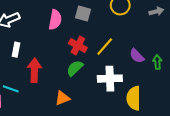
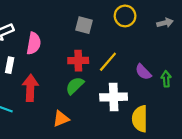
pink semicircle: (55, 20) -> (34, 43), moved
red cross: (78, 46) -> (78, 61), turned -30

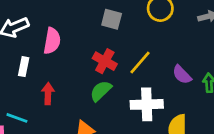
red cross: (78, 61) -> (105, 61), turned 30
red arrow: (30, 88) -> (48, 94), size x0.7

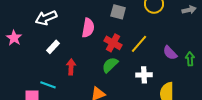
pink semicircle: (52, 41) -> (88, 28), moved
white rectangle: (24, 67) -> (53, 47), turned 32
white cross: (147, 104) -> (144, 75), size x0.7

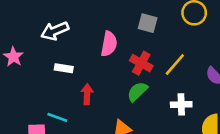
white rectangle: (53, 47) -> (64, 68), turned 56

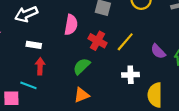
green semicircle: (137, 92) -> (82, 66), moved
red arrow: (87, 94) -> (40, 66), moved

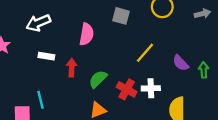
red cross: (98, 41) -> (127, 89), moved
red arrow: (40, 66) -> (72, 68), moved
cyan line: (28, 85) -> (41, 100), turned 56

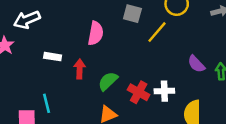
white arrow: (38, 23) -> (27, 20), moved
yellow line: (145, 53) -> (157, 32), moved

